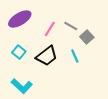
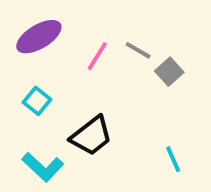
black trapezoid: (47, 56) -> (91, 136), moved
cyan line: (75, 56) -> (173, 159), moved

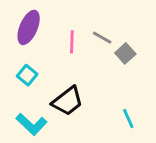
purple ellipse: (39, 37) -> (29, 27), turned -36
pink line: (97, 56) -> (72, 42), turned -30

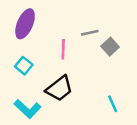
gray line: (102, 38) -> (90, 33), turned -42
pink line: (72, 42) -> (63, 49), moved

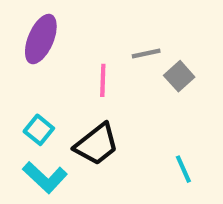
cyan square: (24, 66) -> (39, 130), moved

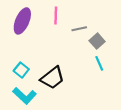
pink line: (103, 80) -> (56, 15), moved
cyan line: (183, 169) -> (99, 63), moved

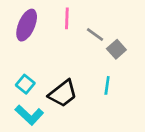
gray line: (79, 29) -> (95, 34), turned 48
cyan line: (99, 63) -> (107, 85), moved, turned 32

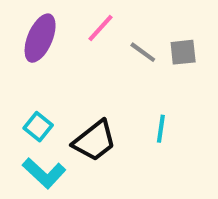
pink line: (67, 18) -> (100, 28), turned 40
gray square: (116, 49) -> (183, 52), moved, turned 36

